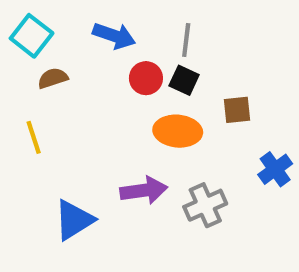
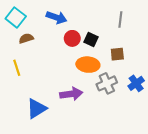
gray line: (186, 40) -> (120, 20), moved
gray cross: (205, 205) -> (107, 83), moved

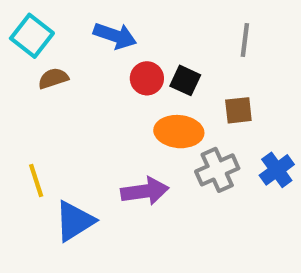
yellow line: (17, 68) -> (36, 181), moved

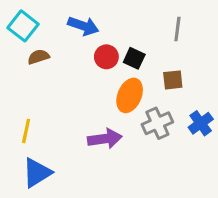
orange ellipse: (179, 132) -> (130, 95), turned -72
yellow line: (36, 181) -> (26, 131), turned 30
blue triangle: (75, 221) -> (37, 173), moved

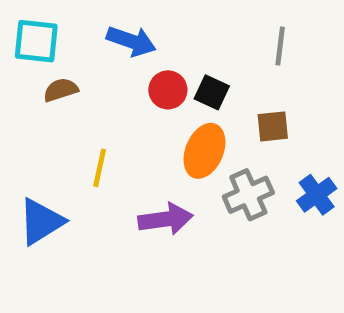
cyan square: (23, 26) -> (36, 41), turned -32
yellow line: (26, 131) -> (100, 168), moved
blue triangle: (37, 173) -> (41, 222), moved

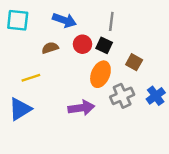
gray line: (280, 46) -> (111, 21), moved
brown semicircle: (61, 90) -> (50, 48), moved
brown square: (273, 126) -> (134, 62), turned 35
yellow line: (100, 168) -> (31, 78), moved, turned 60

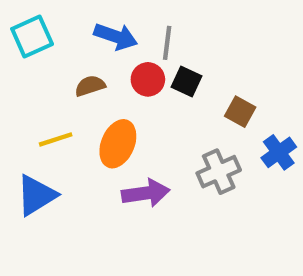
cyan square: (18, 20) -> (32, 36), turned -30
gray line: (111, 21) -> (167, 43), moved
orange ellipse: (100, 74) -> (118, 144), moved
blue cross: (156, 96) -> (279, 152), moved

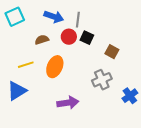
blue cross: (279, 152) -> (130, 96), moved
purple arrow: (146, 193) -> (68, 103), moved

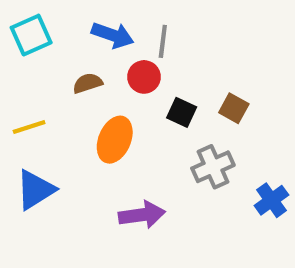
black square: (87, 38) -> (182, 112), moved
yellow line: (26, 65) -> (29, 127), moved

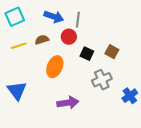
yellow line: (29, 127) -> (19, 46), moved
blue triangle: (35, 190) -> (17, 91), turned -35

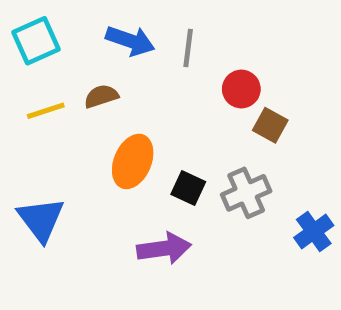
red circle: (69, 37) -> (241, 89), moved
black square: (87, 54) -> (188, 188), moved

